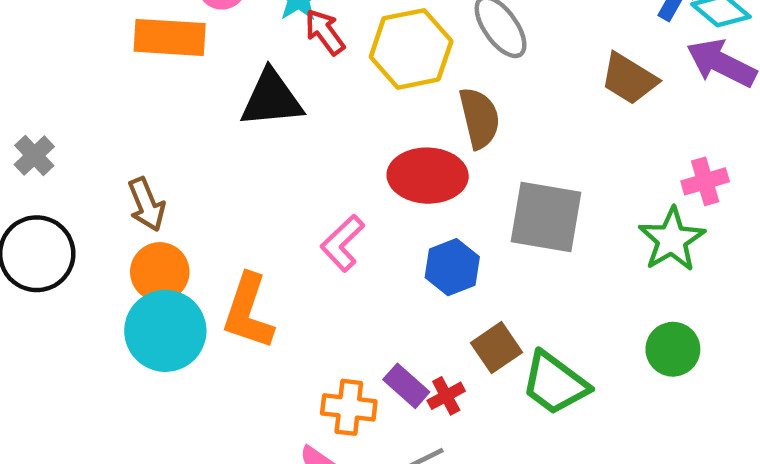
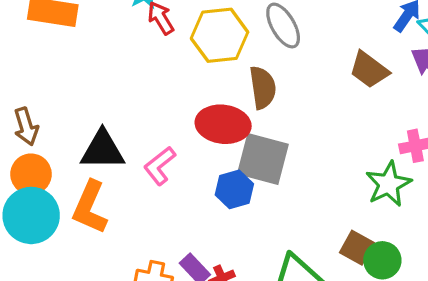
black triangle: (272, 99) -> (102, 150), moved
gray square: (546, 217) -> (263, 159), moved
brown square: (497, 348) -> (357, 248), moved, turned -32

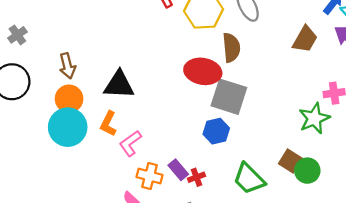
brown trapezoid: (369, 70) -> (305, 39), turned -100
pink L-shape: (160, 166) -> (130, 143), moved
blue hexagon: (234, 189) -> (216, 131), moved
orange L-shape: (90, 207) -> (108, 124), size x0.7

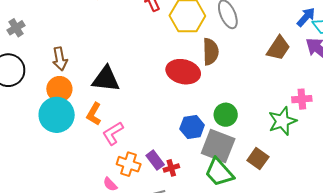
gray square: (229, 97) -> (218, 146), moved
green circle: (307, 171) -> (226, 115), moved

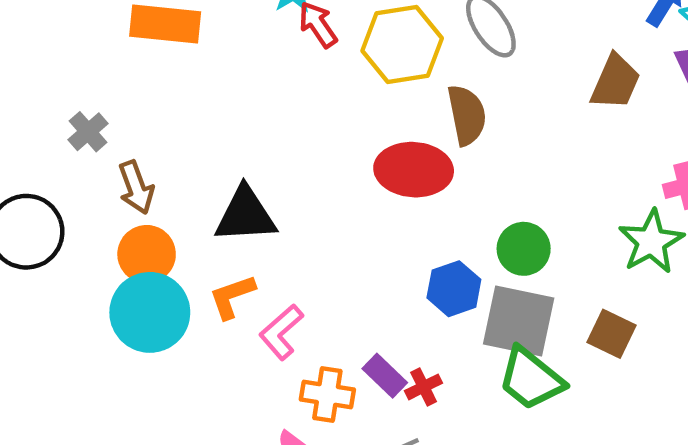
gray cross: (16, 28) -> (88, 132), moved
orange L-shape: (94, 114) -> (232, 297), turned 50

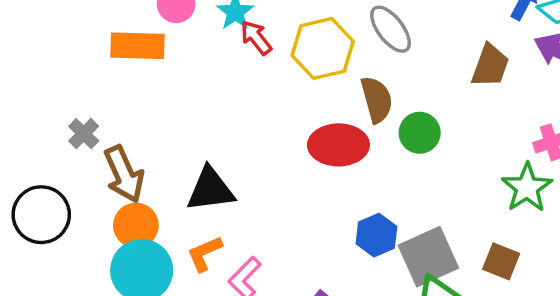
brown arrow: (136, 187) -> (124, 174), size x1.4
green circle: (524, 249) -> (420, 133), moved
gray square: (519, 321) -> (428, 257), turned -32

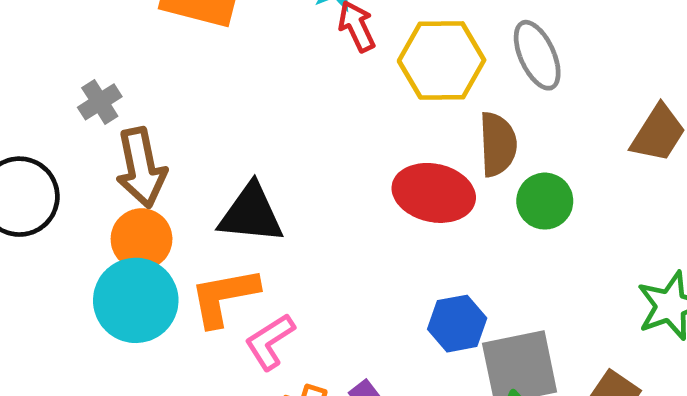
orange L-shape: (205, 254) -> (224, 297), size x1.4

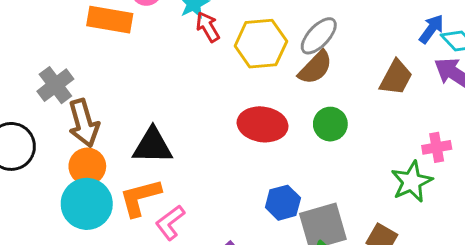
gray ellipse: (537, 55) -> (319, 36), turned 72
gray cross: (100, 102) -> (55, 85), size x1.4
brown semicircle: (498, 144) -> (315, 68), moved, turned 51

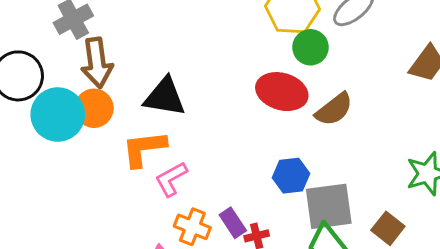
brown semicircle: (315, 68) -> (334, 109), moved
green circle: (330, 124) -> (310, 47), moved
cyan circle: (87, 204) -> (58, 115), moved

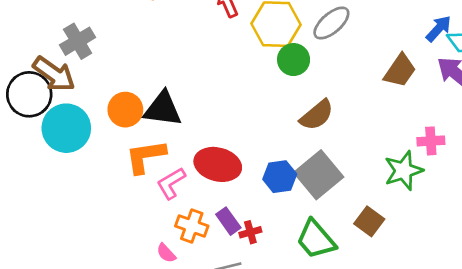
brown arrow: (97, 63) -> (54, 74), moved, turned -45
red ellipse: (282, 92) -> (218, 164), moved
orange circle: (94, 108) -> (125, 110), moved
gray square: (329, 206) -> (319, 175), moved, turned -30

